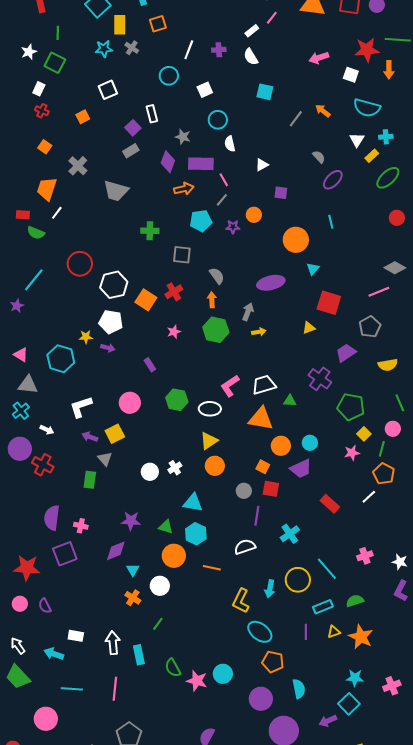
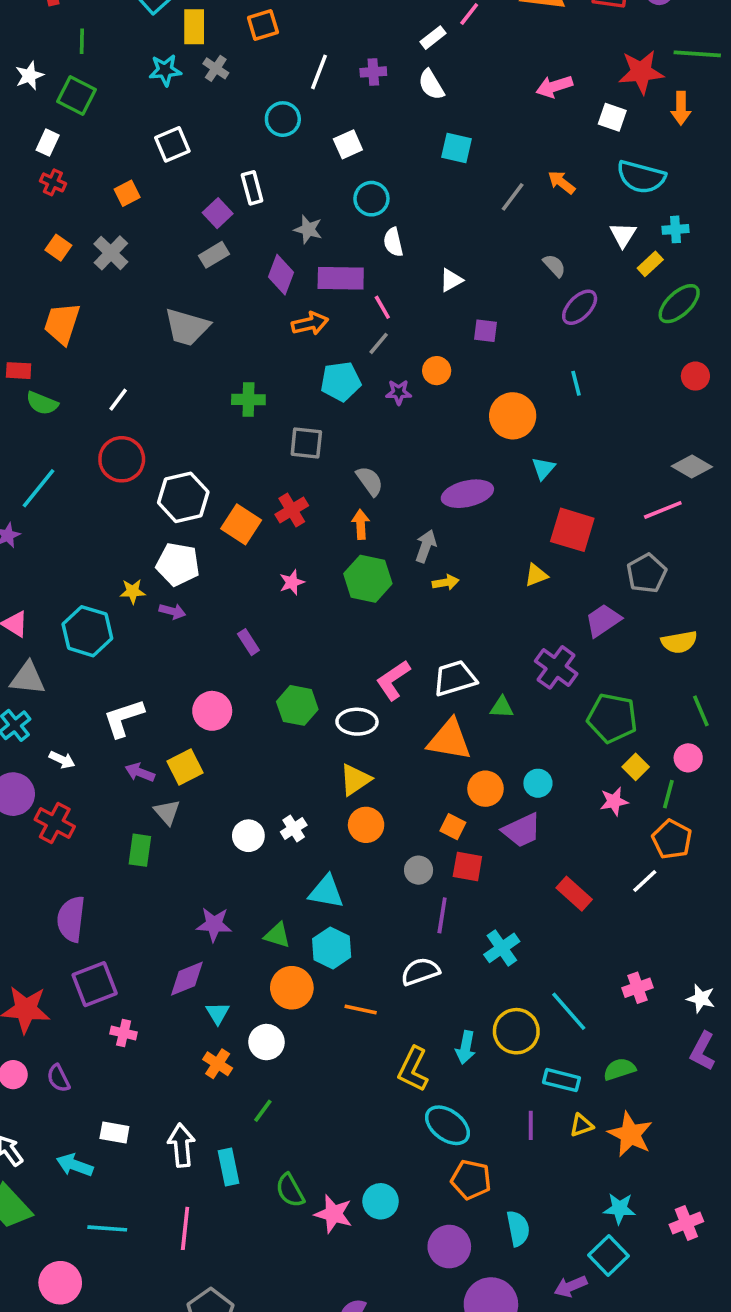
gray cross: (78, 166) -> (111, 253), moved
white line: (57, 213) -> (118, 400), moved
pink cross: (81, 526) -> (124, 1033), moved
cyan rectangle: (323, 607) -> (562, 1080), turned 36

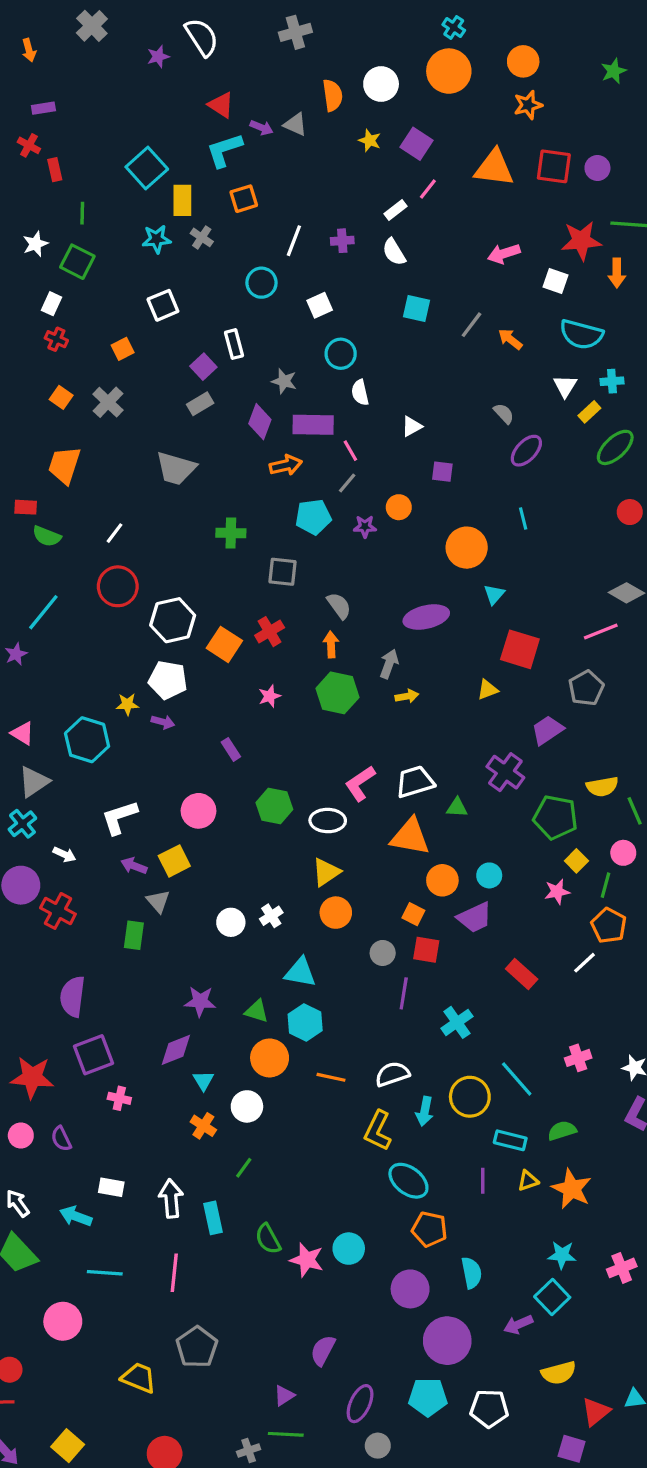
gray line: (513, 197) -> (471, 325), moved
yellow semicircle: (679, 642) -> (602, 787), moved
gray triangle: (28, 678) -> (34, 782), turned -40
white semicircle: (420, 971) -> (392, 1074), moved

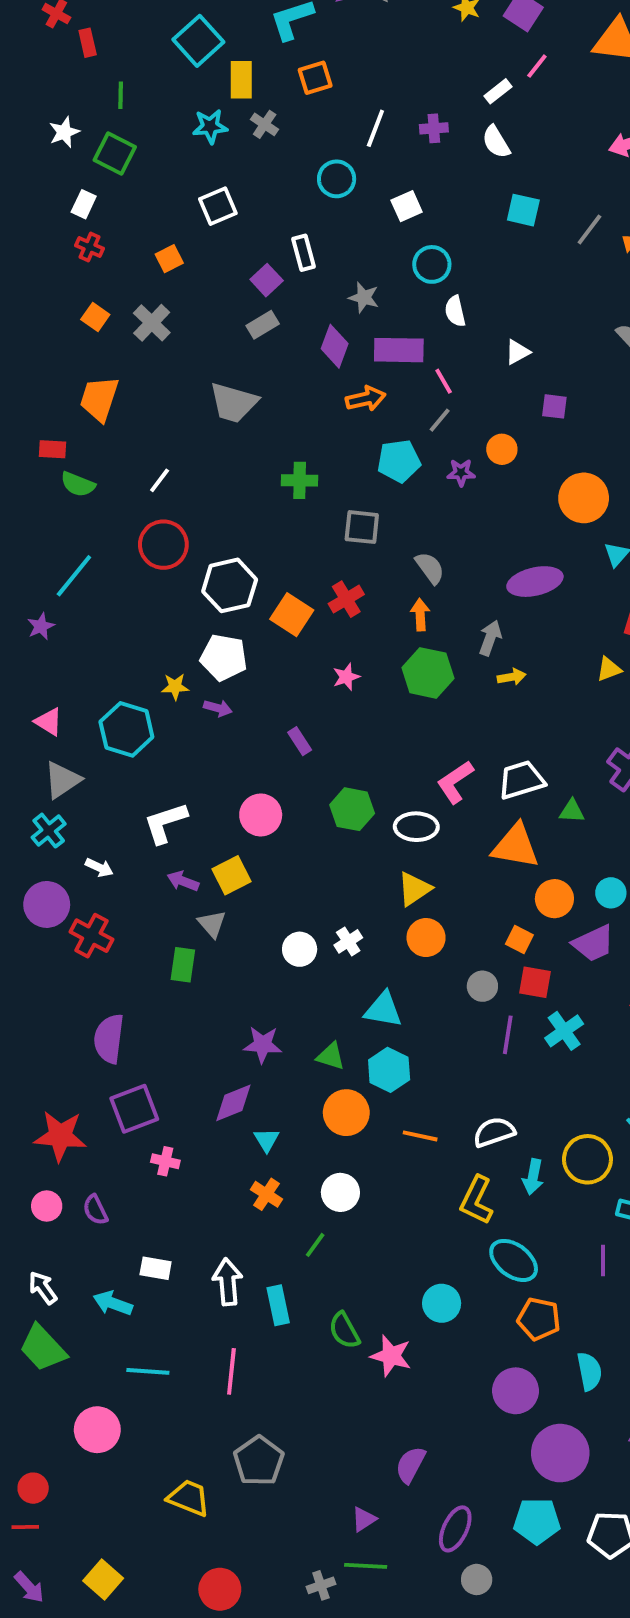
cyan cross: (457, 1022) -> (564, 1031), moved
white circle: (247, 1106) -> (340, 1192), moved
cyan circle: (349, 1249) -> (442, 1303), moved

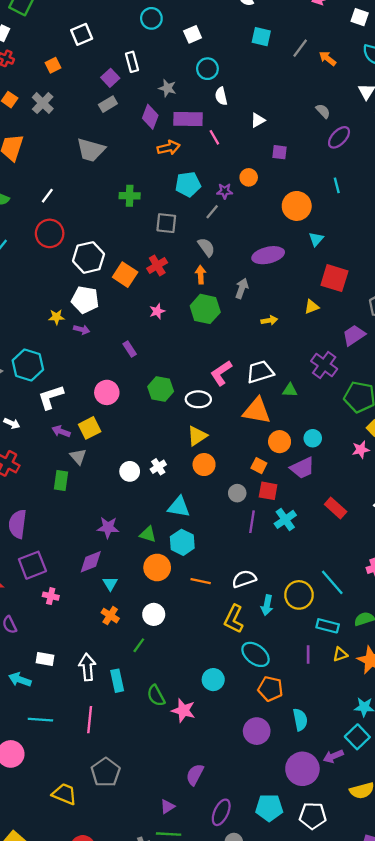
gray line: (440, 420) -> (212, 212), moved
yellow arrow: (512, 677) -> (269, 320), moved
cyan hexagon: (126, 729) -> (28, 365), moved
purple circle: (560, 1453) -> (302, 769), moved

